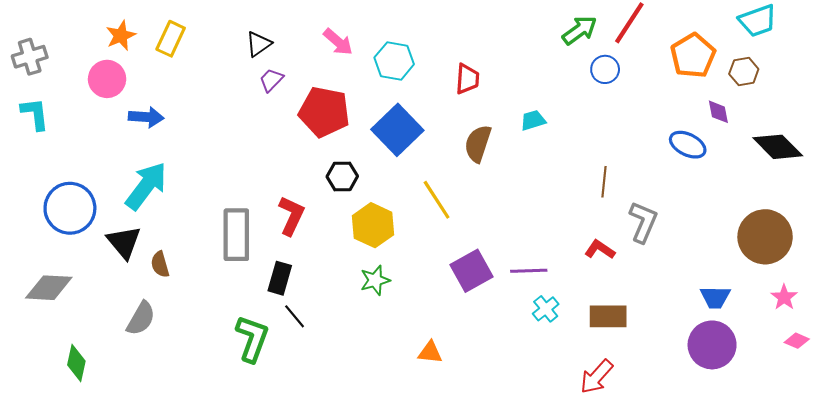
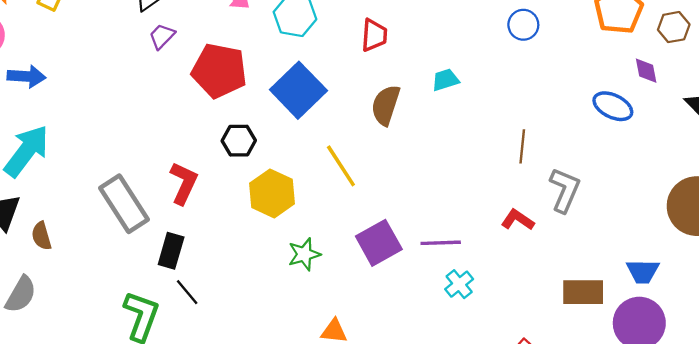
gray rectangle: (236, 235) -> (124, 204), turned -33
green star: (375, 280) -> (304, 254), moved
brown rectangle: (608, 316) -> (583, 292), moved

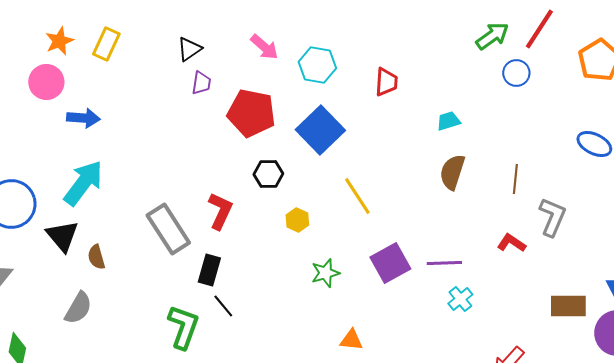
purple trapezoid: (162, 36) -> (201, 83), turned 145
brown semicircle: (386, 105) -> (452, 172), moved
yellow hexagon: (272, 193) -> (297, 220), size x0.6

